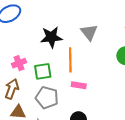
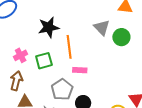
gray triangle: (89, 32) -> (102, 27), moved
gray pentagon: (47, 98) -> (62, 89), moved, turned 30

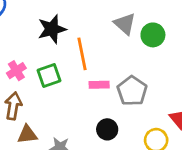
gray pentagon: (62, 89) -> (132, 91), moved

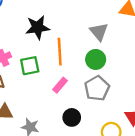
green circle: (153, 35) -> (96, 59), moved
pink rectangle: (99, 85) -> (60, 85), moved, turned -56

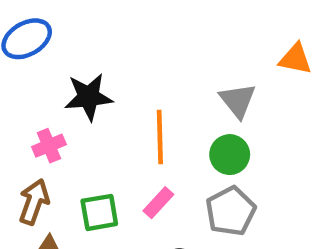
black star: (38, 27) -> (89, 97), moved
green square: (30, 66) -> (99, 212), moved

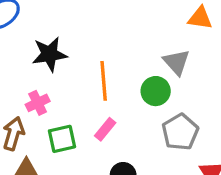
gray triangle: (238, 100) -> (176, 62), moved
pink cross: (49, 146) -> (38, 103), moved
gray pentagon: (231, 211) -> (180, 132), moved

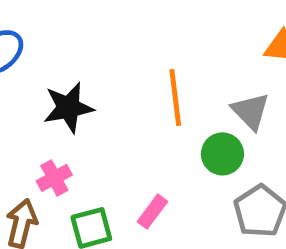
orange line: (104, 81) -> (175, 97), moved

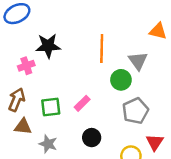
pink cross: (54, 178) -> (26, 66), moved

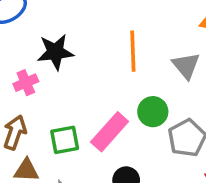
green circle: (121, 80) -> (153, 112), moved
pink rectangle: (82, 103) -> (110, 132), size x1.6

